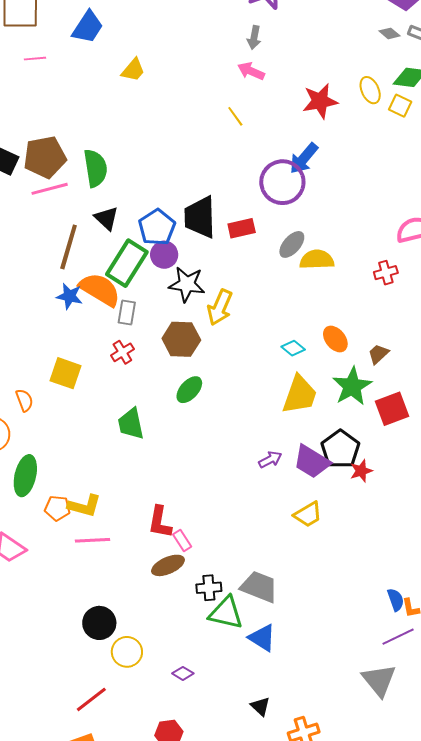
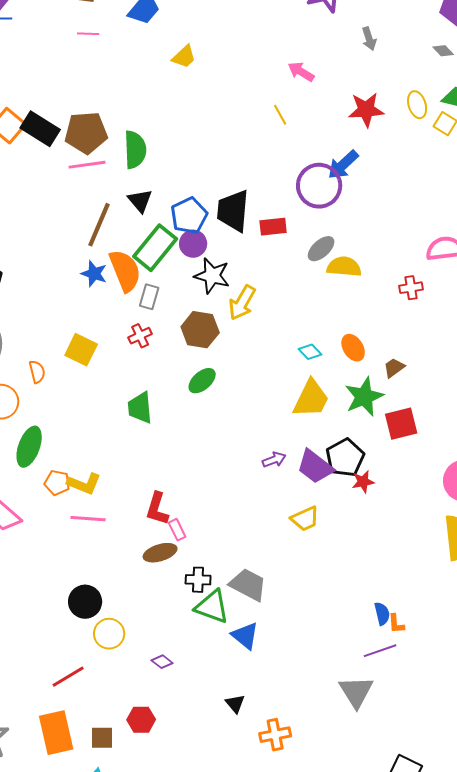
gray arrow: (254, 37) -> (369, 39), moved, turned -35
orange semicircle: (100, 290) -> (125, 271), turned 30

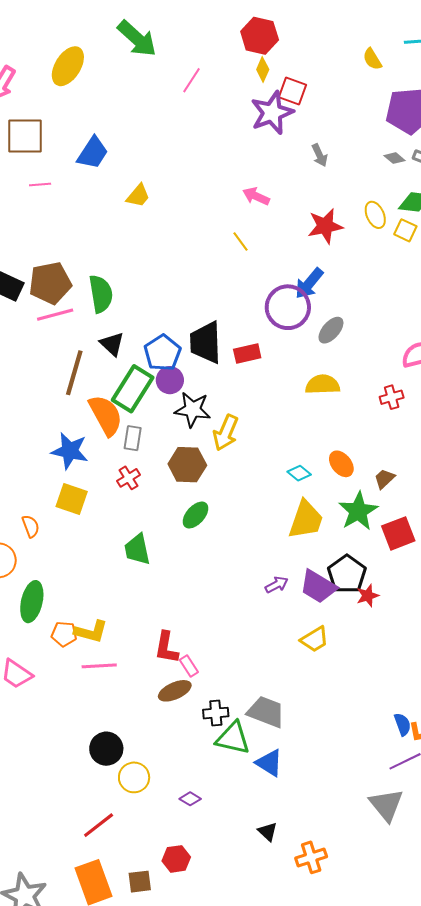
gray ellipse: (321, 249) -> (331, 330), moved
blue star: (94, 274) -> (70, 451), moved, size x1.4

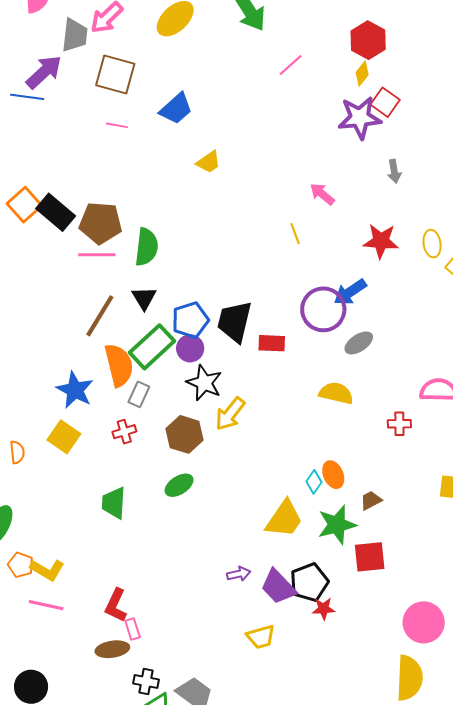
cyan diamond: (299, 473) -> (314, 482), moved, turned 70

